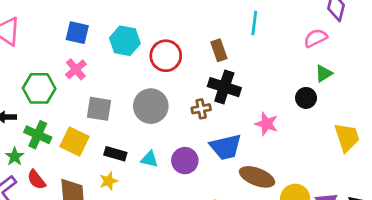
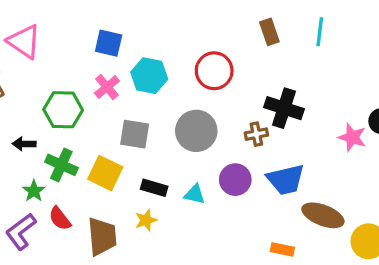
cyan hexagon: (125, 41) -> (149, 76), moved
brown rectangle: (219, 50) -> (269, 32), moved
pink star: (267, 124) -> (352, 137), moved
purple circle: (185, 161) -> (235, 180), moved

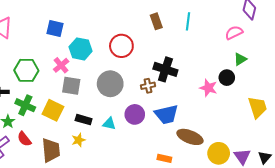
pink cross: (107, 87) -> (61, 65), moved

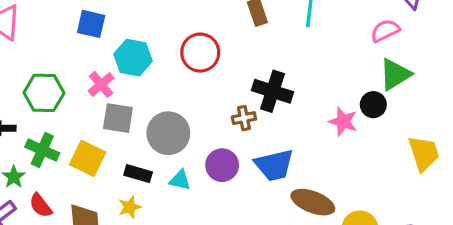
green triangle: (240, 59) -> (395, 74), size x1.5
gray circle: (110, 84) -> (168, 133), moved

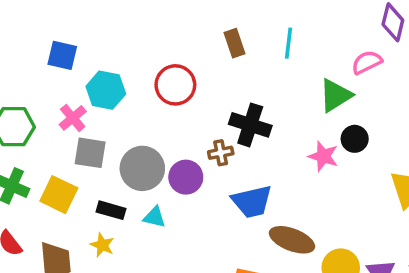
green triangle: (395, 74) -> (335, 95), moved
purple circle: (222, 165) -> (186, 177), moved
yellow star: (130, 207) -> (102, 245), turned -30

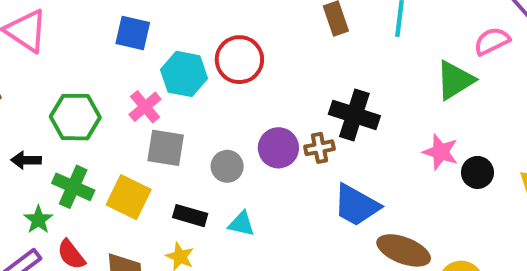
red circle: (175, 85) -> (239, 60), moved
black circle: (355, 139) -> (477, 172), moved
gray circle: (142, 168) -> (227, 166), size x0.6
purple circle: (186, 177) -> (278, 148), moved
blue trapezoid: (252, 201) -> (356, 205), turned 42

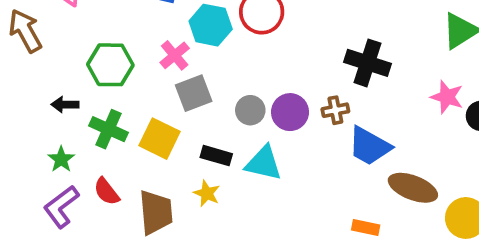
gray square: (166, 148) -> (194, 93), turned -30
purple circle: (278, 148) -> (290, 112), moved
brown cross: (319, 148) -> (335, 110), moved
green star: (38, 220) -> (61, 159), moved
cyan triangle: (241, 224) -> (264, 163), size x1.5

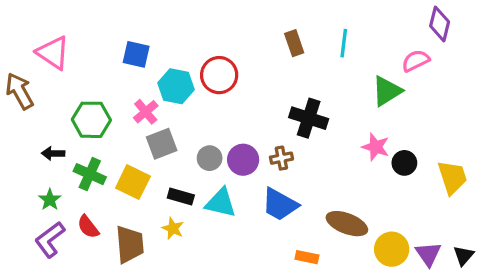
blue trapezoid: (369, 146) -> (280, 204), moved

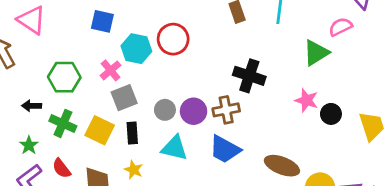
brown cross: (281, 158) -> (226, 110), size x1.4
black rectangle: (181, 196) -> (132, 133), moved, turned 70

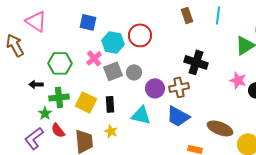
gray square: (124, 98) -> (113, 71), moved
gray circle: (165, 110) -> (134, 72), moved
green cross: (63, 123) -> (59, 97), turned -30
green star: (29, 145) -> (45, 113), moved

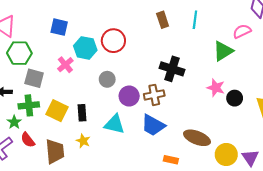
green hexagon: (60, 63) -> (19, 53), moved
gray square: (113, 71) -> (34, 78), moved, turned 36

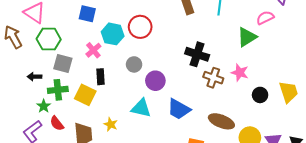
brown cross: (154, 95) -> (213, 78), moved, turned 30
black circle: (235, 98) -> (260, 95), moved
black rectangle: (82, 113) -> (101, 77), moved

